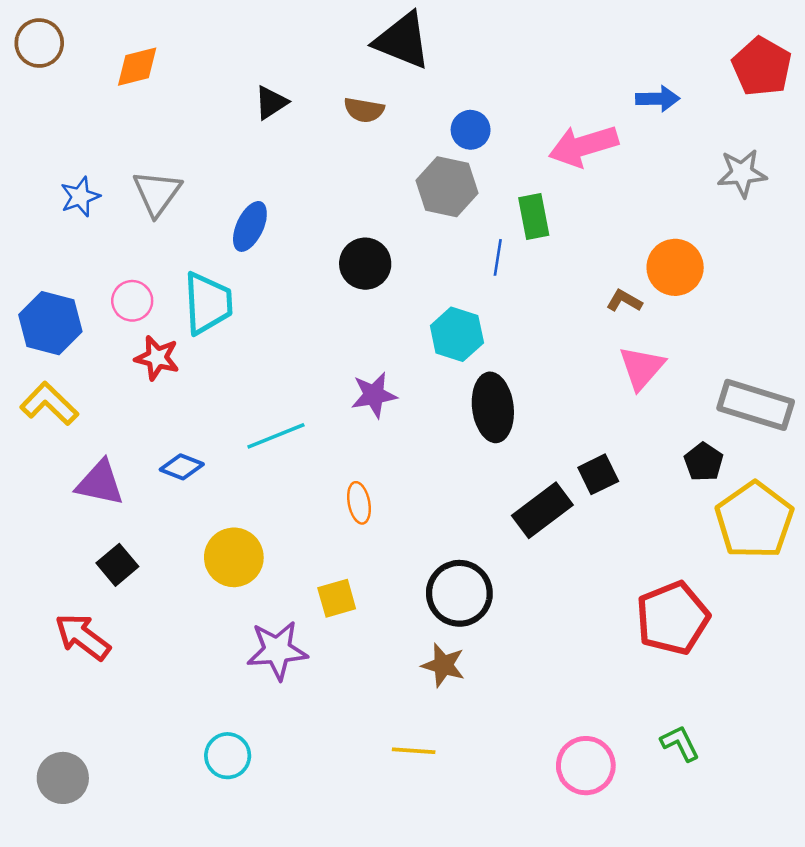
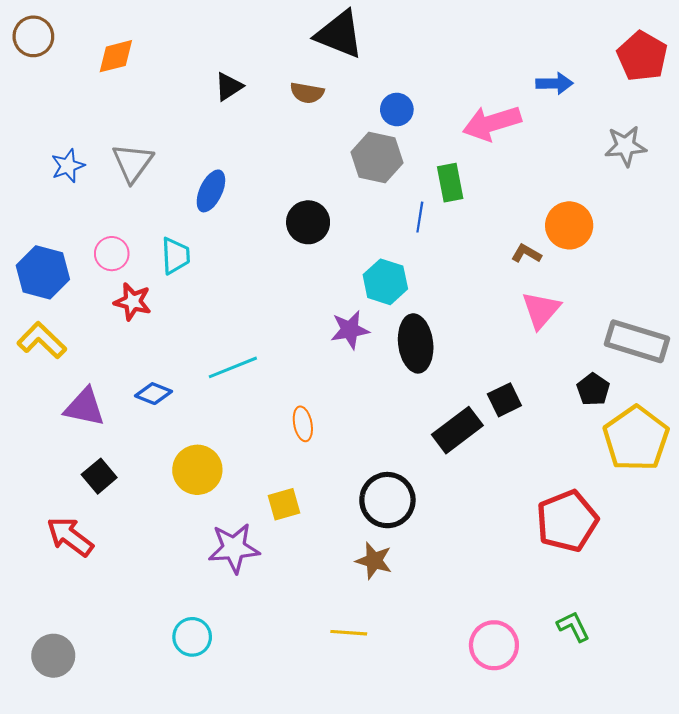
cyan trapezoid: (208, 303) -> (175, 256), size x0.7
purple star: (374, 395) -> (350, 330), moved

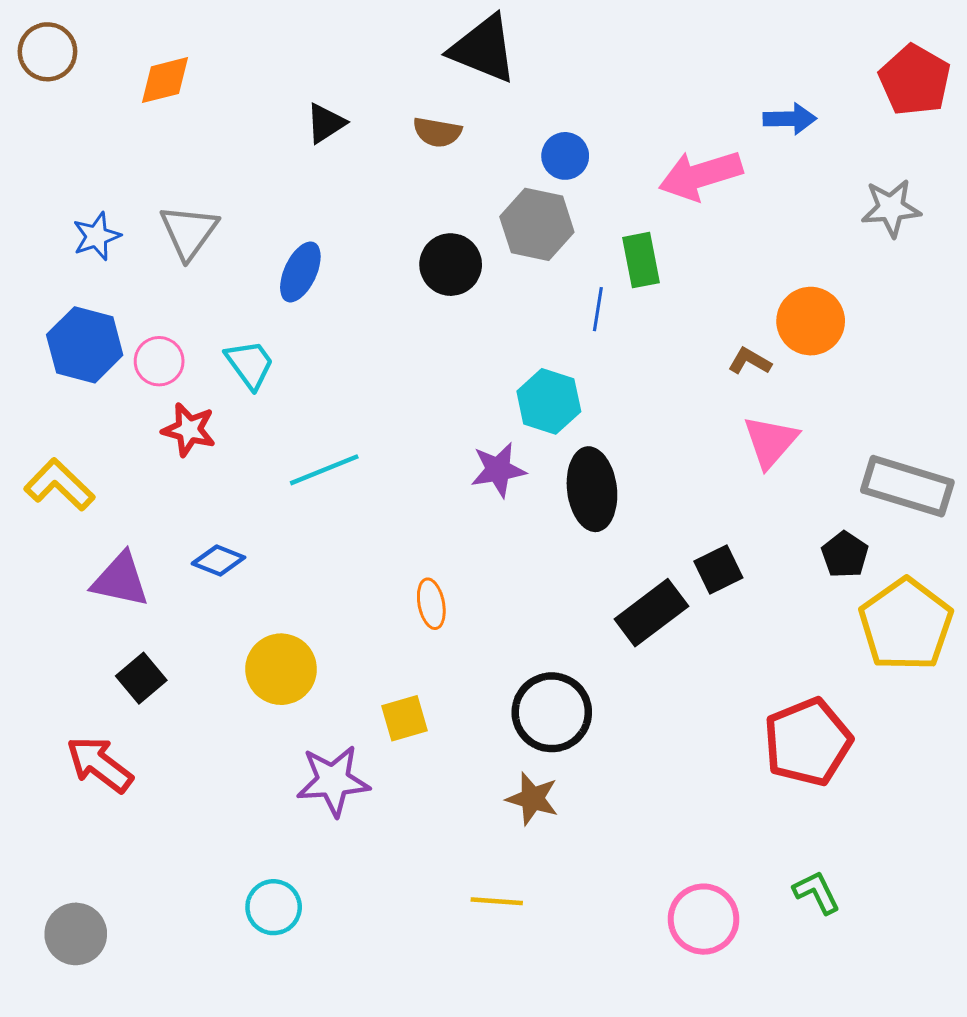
black circle: (308, 222) -> (451, 265), moved
cyan trapezoid: (175, 256) -> (250, 364), turned -33
blue hexagon: (43, 272) -> (85, 345), moved
cyan line: (233, 367) -> (324, 470), moved

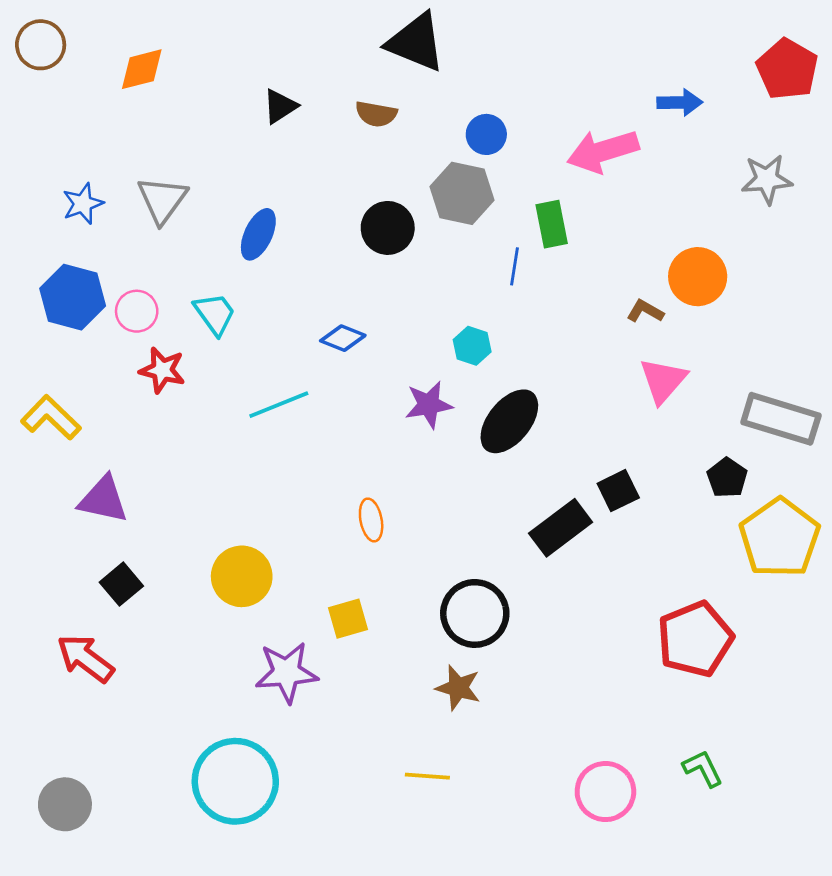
cyan hexagon: (549, 401) -> (472, 346), size x0.7
black ellipse: (592, 489) -> (509, 421), turned 46
blue diamond: (219, 561) -> (343, 338), moved
cyan circle: (274, 907) -> (235, 781), size x1.8

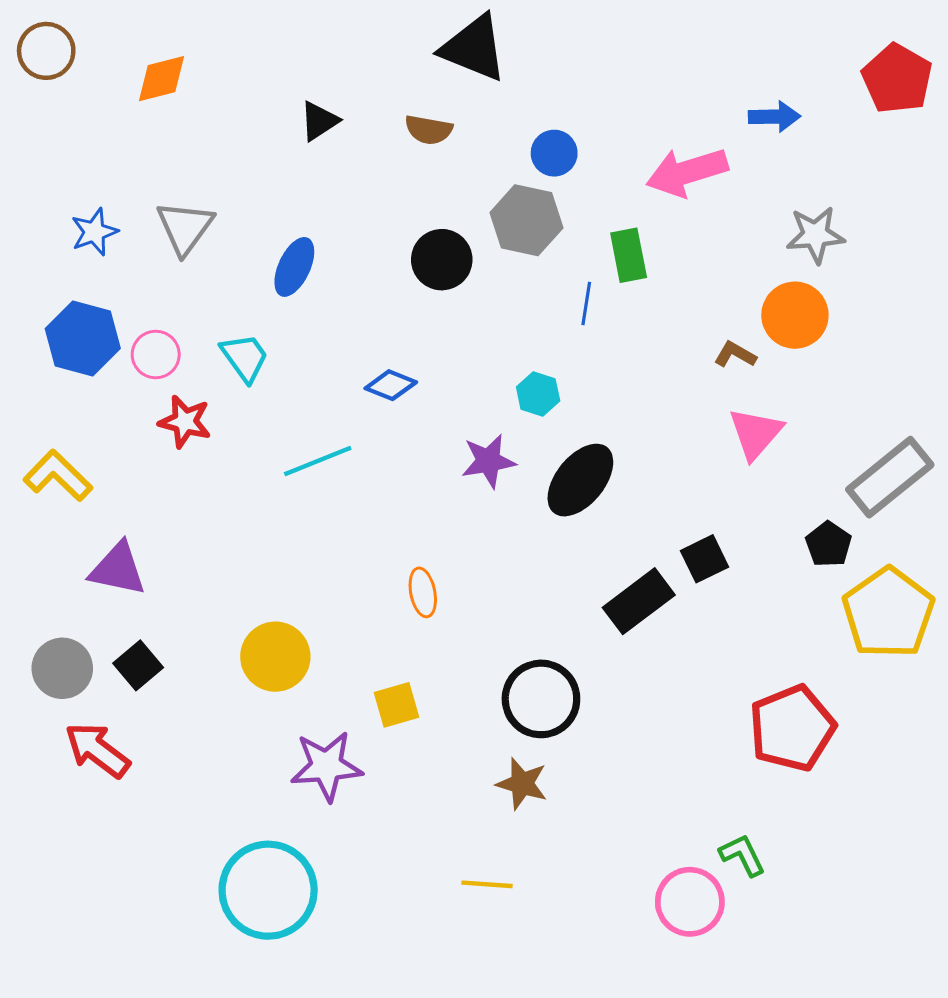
gray star: (767, 179) -> (815, 235), moved
gray rectangle: (781, 419) -> (890, 477), turned -56
green L-shape: (703, 768) -> (742, 855), moved
gray circle: (65, 804) -> (62, 668), moved

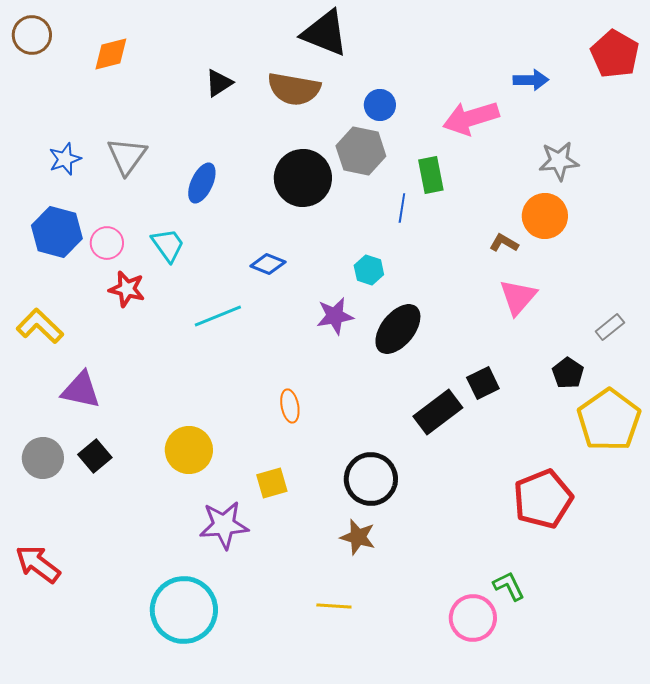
brown semicircle: (429, 130) -> (294, 89), size x1.6
black circle: (442, 260) -> (303, 178), size x1.4
gray rectangle: (890, 477) -> (610, 327), size x0.5
red arrow: (97, 750) -> (38, 564), moved

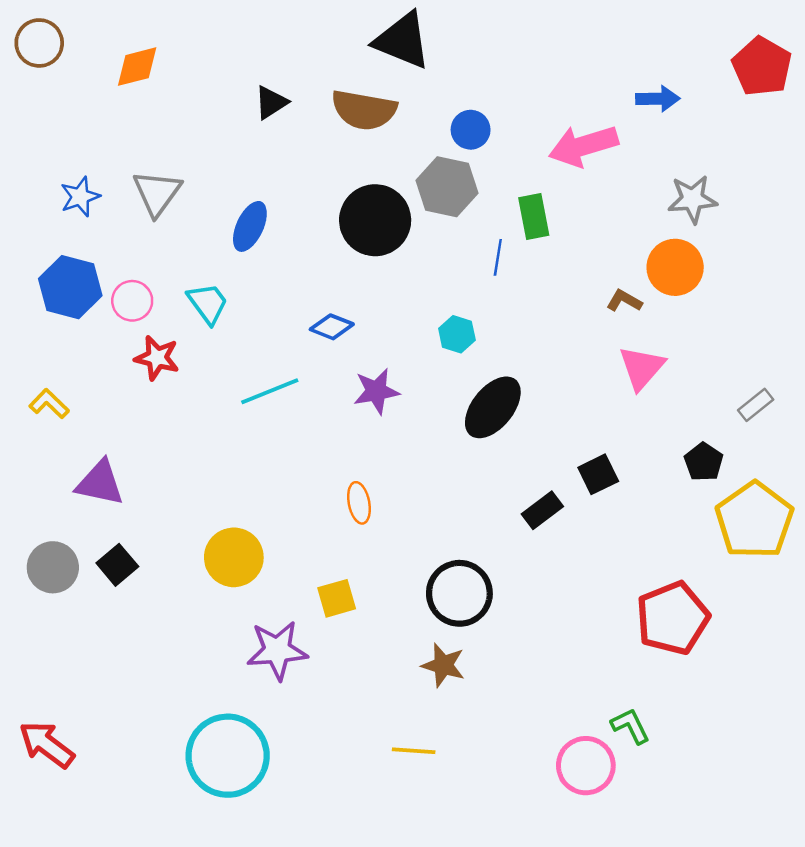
purple star: (335, 316) -> (376, 391), moved
yellow L-shape: (40, 326) -> (49, 404), size x0.7
black rectangle: (438, 412) -> (542, 510), size x0.7
red arrow: (38, 564) -> (47, 745), moved

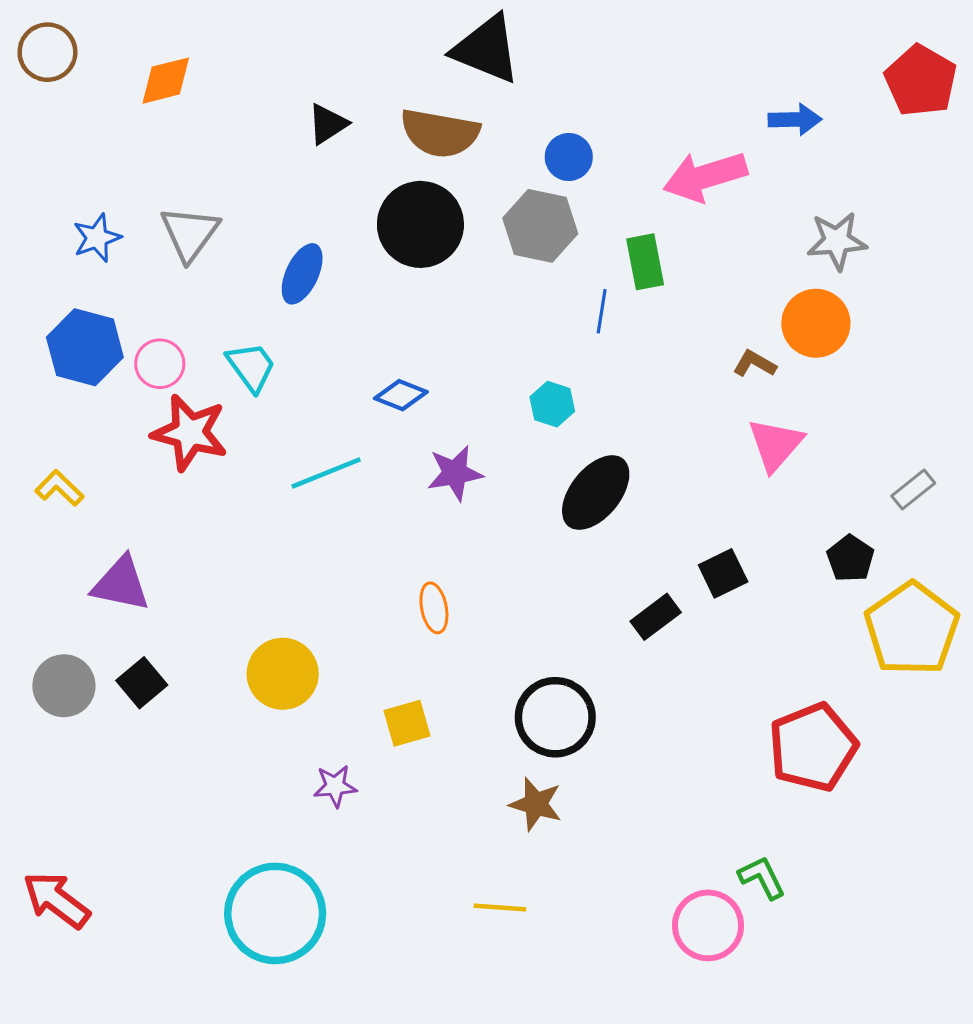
black circle: (375, 220) -> (420, 224), moved
red star: (157, 358) -> (190, 433), size x1.4
purple star: (277, 650) -> (335, 786), size x0.6

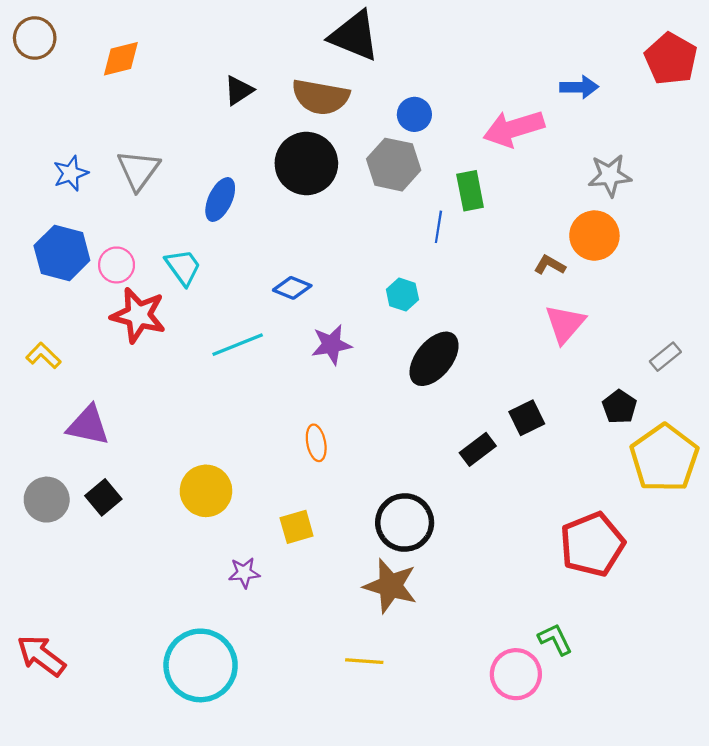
brown star: (536, 804) -> (390, 586), size x1.4

